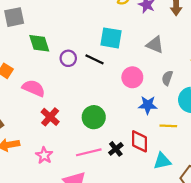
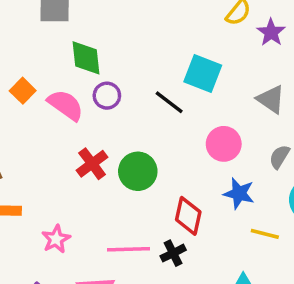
purple circle: (68, 58) -> (107, 96), moved
pink semicircle: (34, 88) -> (66, 105), moved
red cross: (50, 117) -> (92, 164), moved
green circle: (94, 117) -> (138, 171), moved
red diamond: (139, 141) -> (188, 216), moved

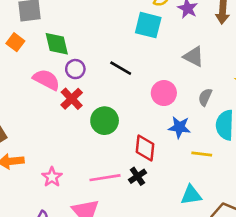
cyan square: (203, 74) -> (148, 25), moved
orange square: (23, 91) -> (15, 42), moved
red cross: (92, 164) -> (72, 99), moved

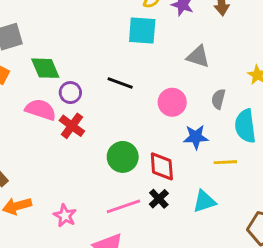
green circle: (105, 121) -> (123, 157), moved
cyan triangle: (191, 195) -> (204, 201), moved

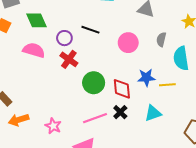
purple circle: (70, 93) -> (64, 38), moved
red cross: (72, 126) -> (69, 59), moved
blue star: (196, 137) -> (146, 78), moved

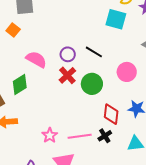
green diamond: (36, 20) -> (20, 84), moved, turned 70
green circle: (94, 83) -> (92, 84), moved
pink star: (53, 126) -> (50, 135), moved

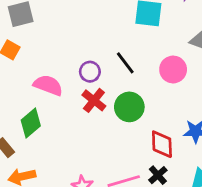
black line: (94, 52) -> (125, 63), turned 30
pink circle: (127, 72) -> (173, 69), moved

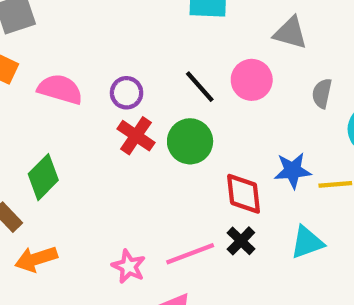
black line: (125, 63) -> (200, 87), moved
pink semicircle: (48, 85) -> (60, 89), moved

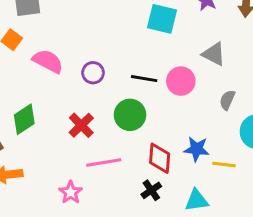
black line: (200, 87) -> (144, 79), turned -50
red cross: (136, 136) -> (81, 125), moved
pink line: (190, 254) -> (104, 163), moved

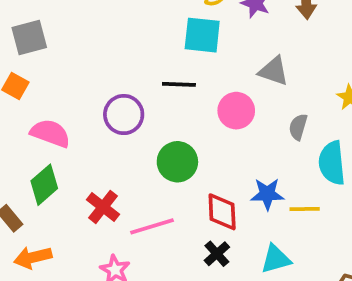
pink semicircle: (48, 61) -> (50, 133), moved
purple circle: (93, 73) -> (124, 115), size x1.4
black line: (144, 79) -> (179, 84), moved
red cross: (81, 125) -> (103, 207), moved

